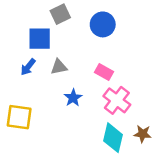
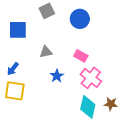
blue square: (40, 39) -> (18, 30), moved
blue arrow: (28, 67) -> (13, 69), moved

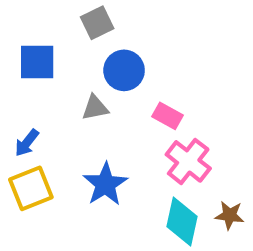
blue circle: (80, 19) -> (124, 70), moved
blue star: (57, 76) -> (105, 184), moved, size x1.5
yellow square: (15, 91) -> (31, 188), turned -30

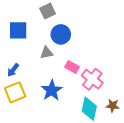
pink rectangle: (168, 116) -> (72, 67), moved

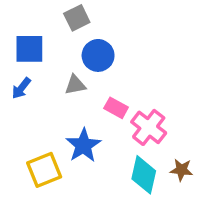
blue arrow: (13, 70) -> (21, 88), moved
yellow square: (15, 92) -> (44, 170), moved

